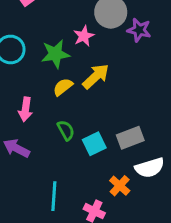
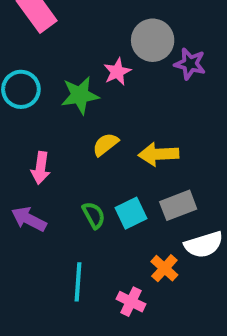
yellow arrow: (96, 76) -> (159, 154), moved, turned -140
yellow semicircle: (63, 87) -> (105, 144), moved
green semicircle: (66, 130) -> (94, 215), moved

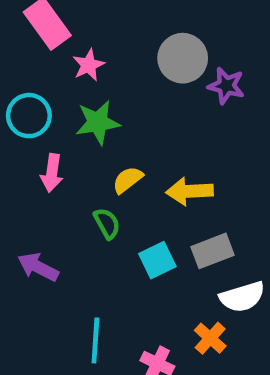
pink star: (117, 72) -> (89, 65), moved
pink arrow: (41, 168) -> (52, 173), moved
green semicircle: (94, 215) -> (107, 223), moved
orange cross: (164, 268) -> (210, 338), moved

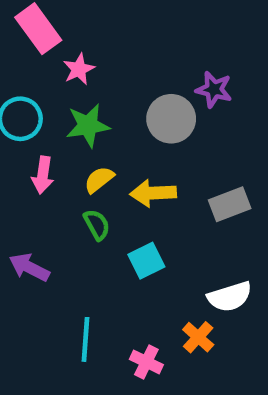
gray circle: (183, 58) -> (171, 119), moved
yellow semicircle: (128, 180) -> (99, 180), moved
yellow arrow: (190, 191) -> (153, 193), moved
gray rectangle: (212, 251) -> (230, 204), moved

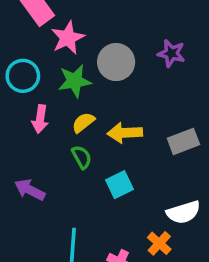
pink star: (79, 69) -> (68, 38), size x1.4
gray circle: (171, 119) -> (116, 62), moved

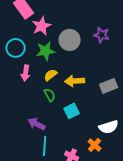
purple arrow: (30, 190) -> (37, 124), moved

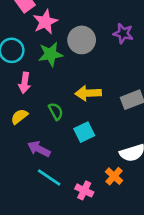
yellow semicircle: (51, 75) -> (19, 117), moved
cyan line: (45, 146) -> (49, 177), turned -60

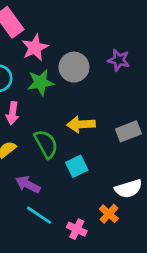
green semicircle: (56, 111) -> (46, 144), size x1.5

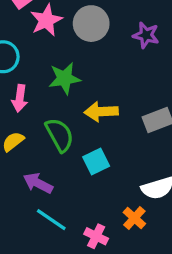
gray circle: (74, 67) -> (91, 24), moved
green star: (40, 82) -> (65, 78), moved

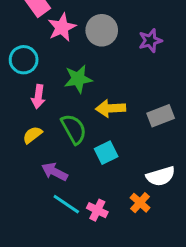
purple star: (146, 35) -> (150, 41), turned -30
pink cross: (96, 236) -> (97, 210), moved

